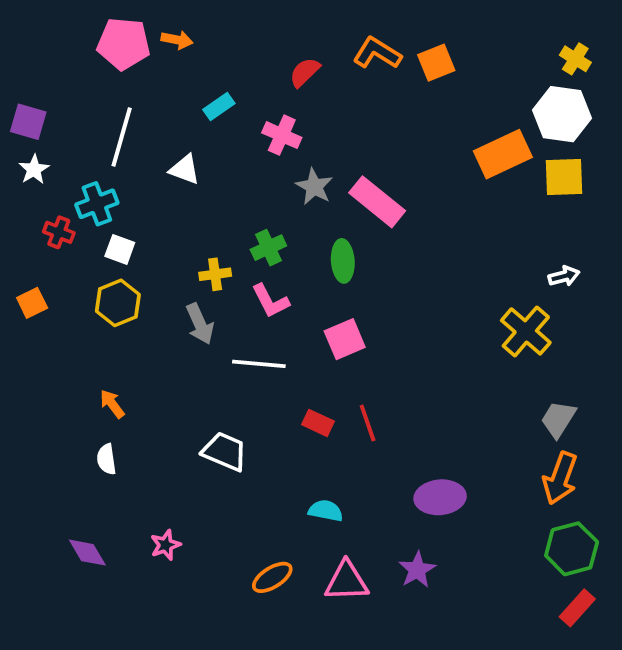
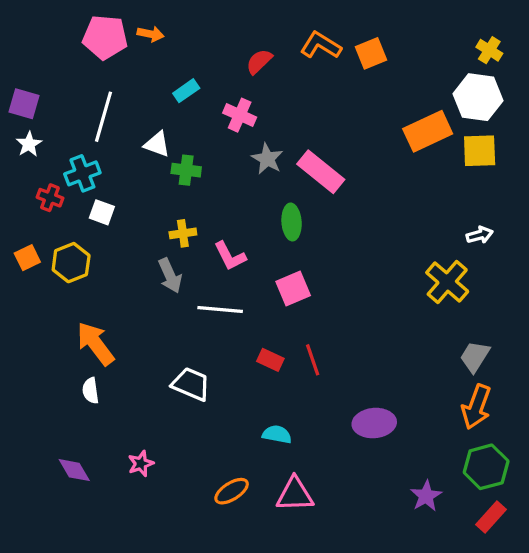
green cross: (268, 248) -> (186, 170), moved, turned 32
yellow hexagon: (118, 303) -> (71, 263), moved
orange arrow: (112, 404) -> (95, 344), size x1.8
purple star: (417, 570) -> (426, 496), moved

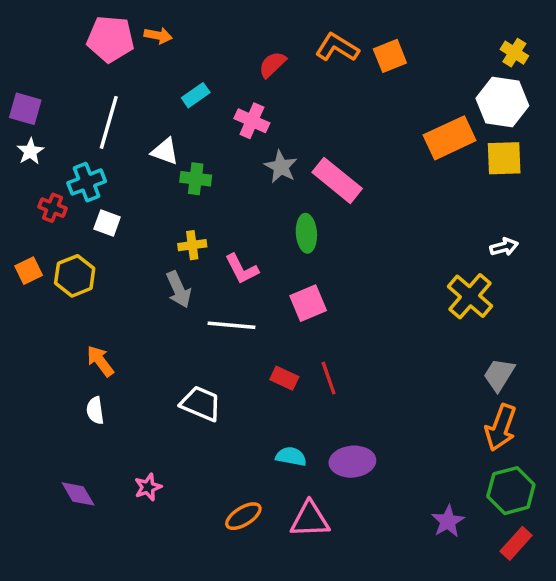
orange arrow: (95, 344) -> (100, 361), size x0.7
purple ellipse: (374, 423) -> (352, 462), moved

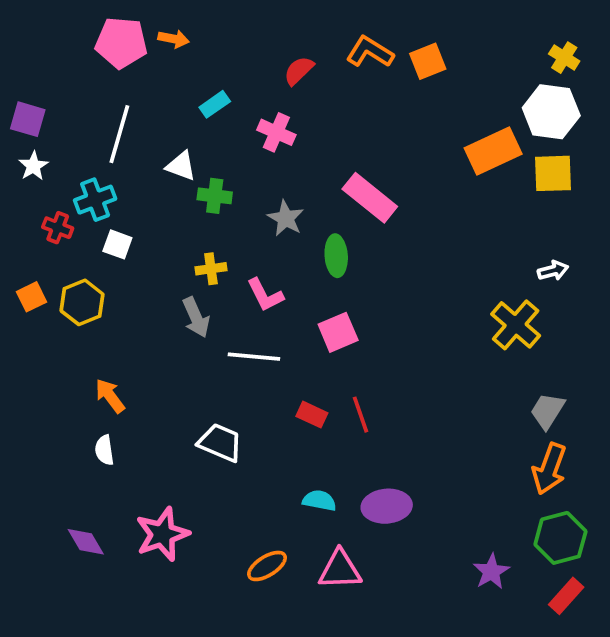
gray star: (281, 167) -> (286, 218), moved
pink star: (148, 487) -> (162, 534), size x1.8

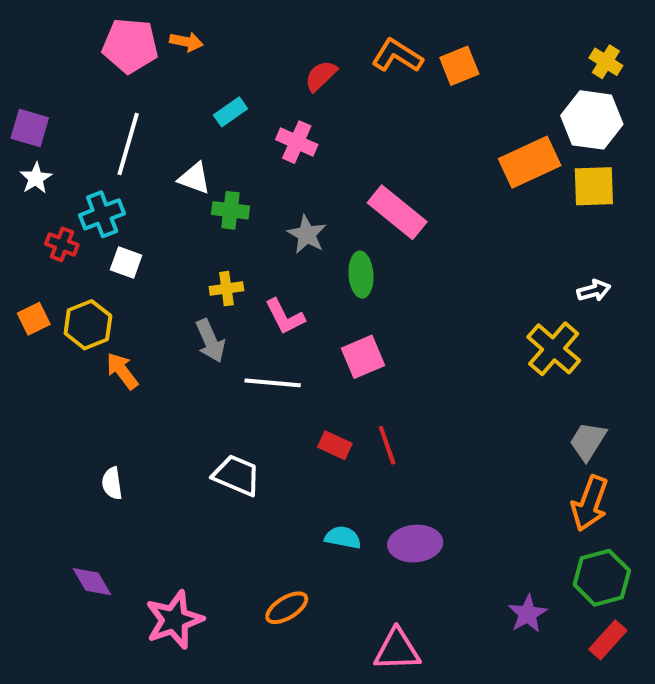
orange arrow: (110, 396) -> (122, 371), moved
pink star: (162, 534) -> (174, 620), moved
pink triangle: (340, 570) -> (397, 650), moved

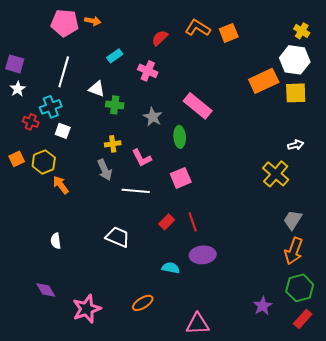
red rectangle: (335, 445) -> (167, 222), turned -70
purple ellipse: (415, 544) -> (203, 255), moved

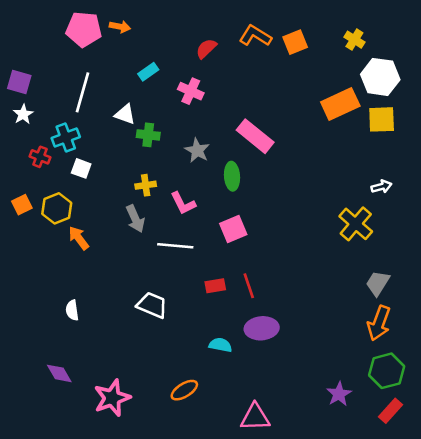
yellow cross: (302, 31) -> (354, 40), moved
red rectangle: (167, 222) -> (215, 286), turned 35

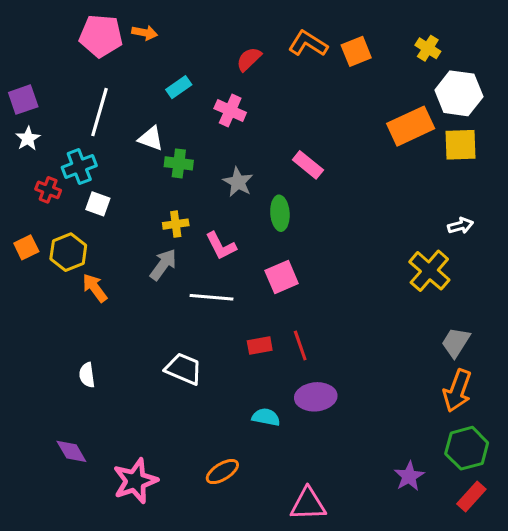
purple square: (19, 82) -> (23, 100), turned -35
pink rectangle: (255, 136) -> (308, 165), size x0.7
gray arrow: (135, 219) -> (163, 265), turned -120

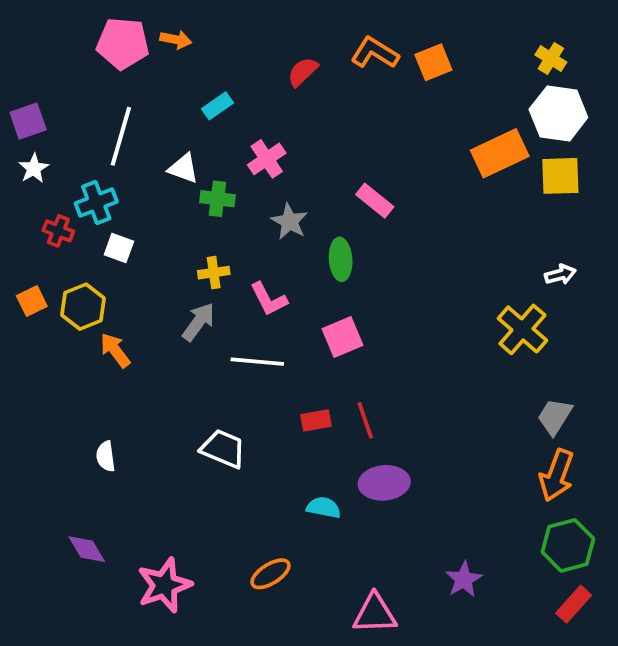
yellow cross: (428, 48) -> (551, 59), moved
pink cross: (230, 110) -> (267, 159), moved, turned 32
purple star: (409, 476) -> (464, 579), moved

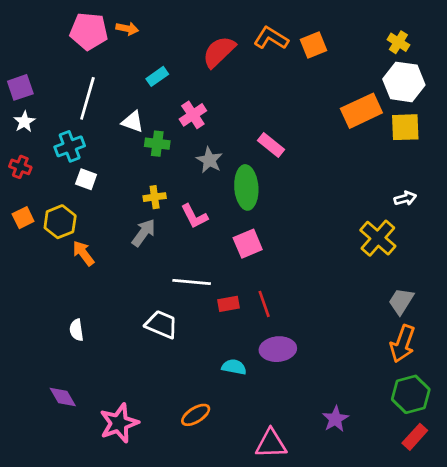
red semicircle: (303, 72) -> (219, 52), size x1.5
red cross: (58, 231) -> (20, 167), moved
green ellipse: (341, 259) -> (246, 187), size x1.4
white line: (257, 362) -> (192, 282), moved

